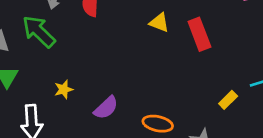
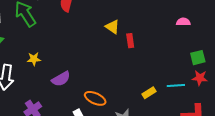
red rectangle: (199, 34) -> (130, 41), moved, size x0.6

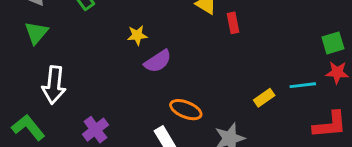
yellow star: (34, 59) -> (137, 35), moved
purple semicircle: (61, 79) -> (158, 61), moved

